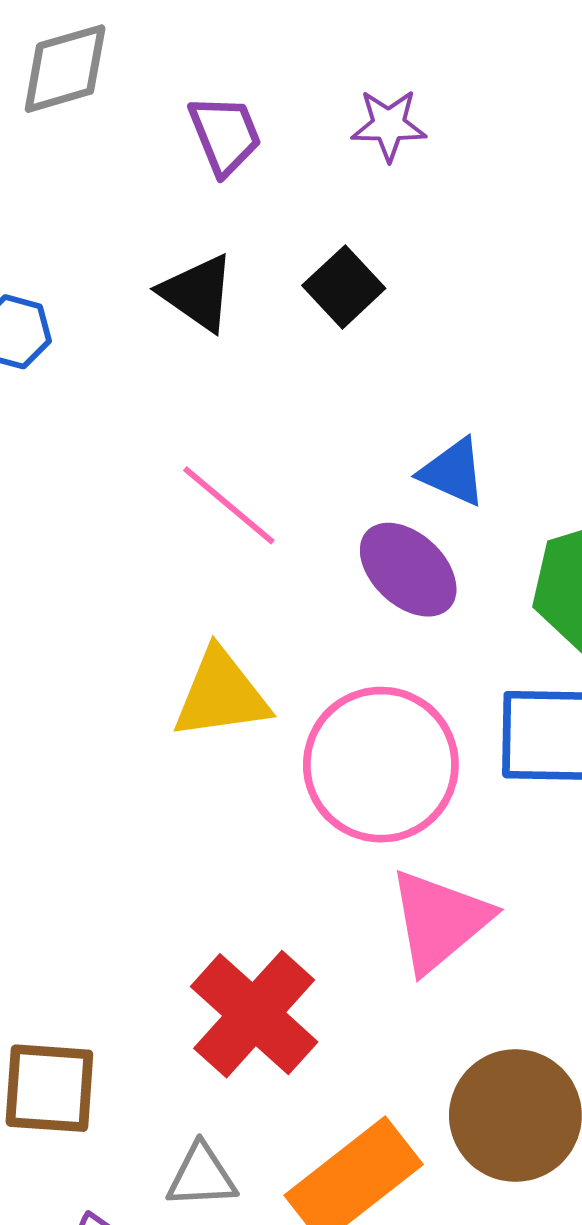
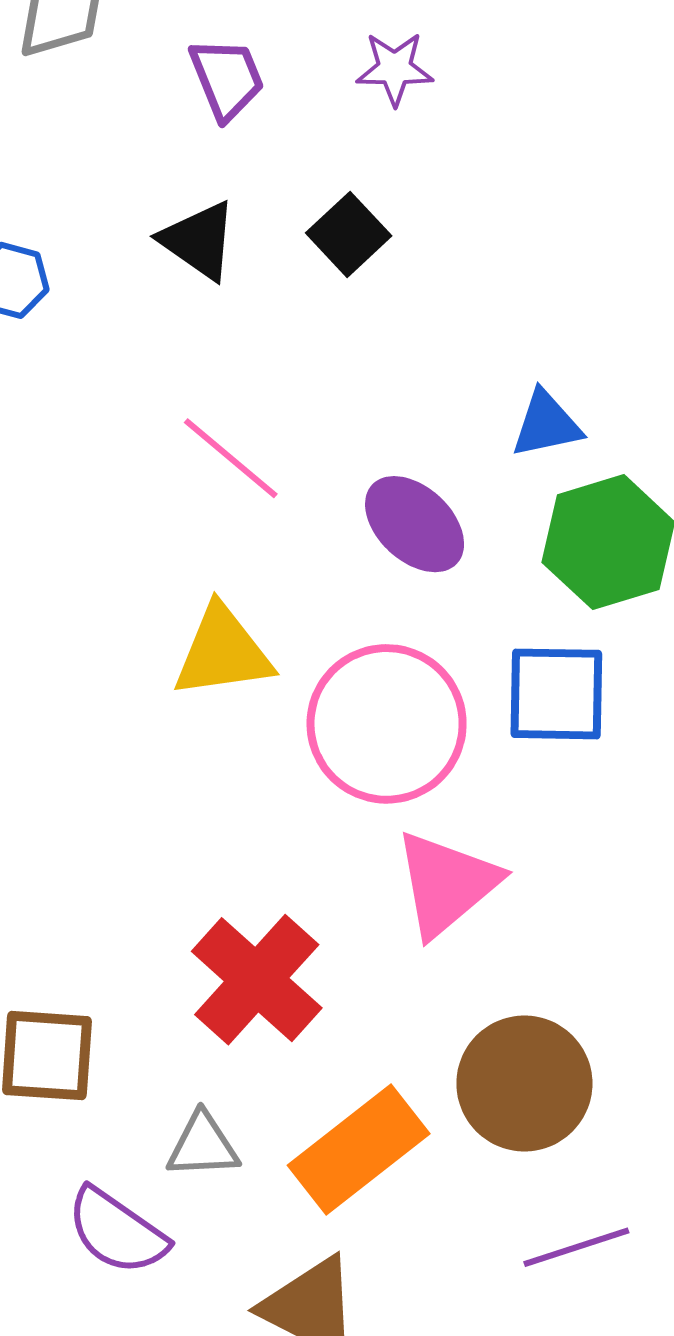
blue triangle: (453, 472) -> (546, 424), moved, turned -36

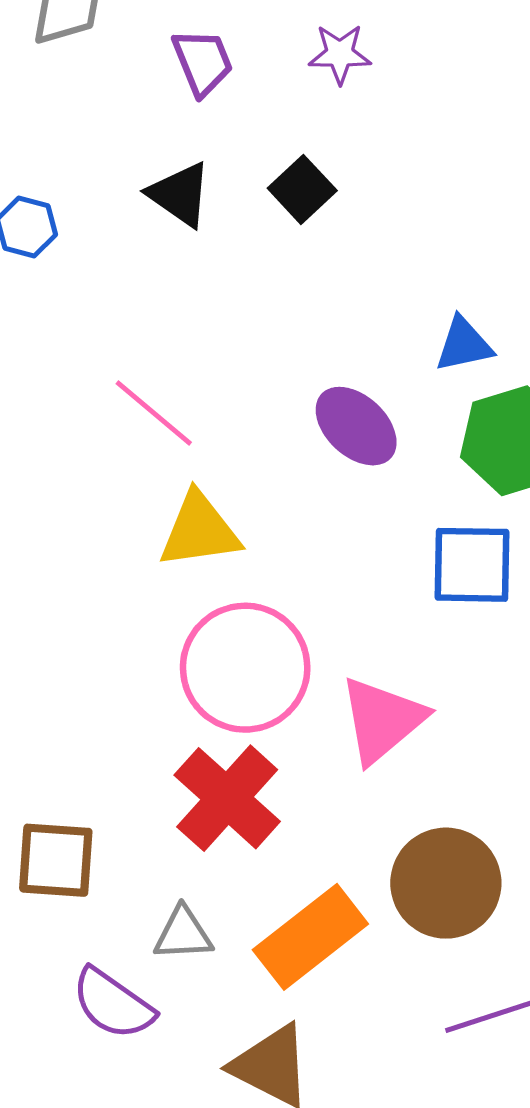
pink line: (231, 458) -> (154, 413), moved
pink circle: (387, 724) -> (245, 668), moved

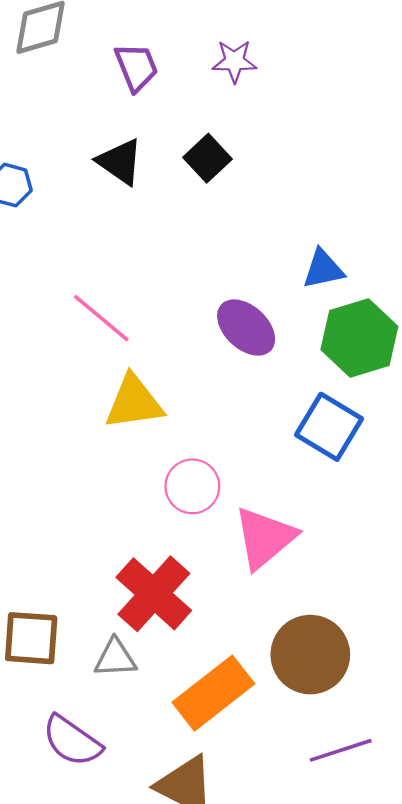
blue square: (472, 565) -> (329, 427), turned 30
pink circle: (245, 668) -> (192, 486), moved, size x0.6
gray triangle: (183, 934) -> (115, 658), moved

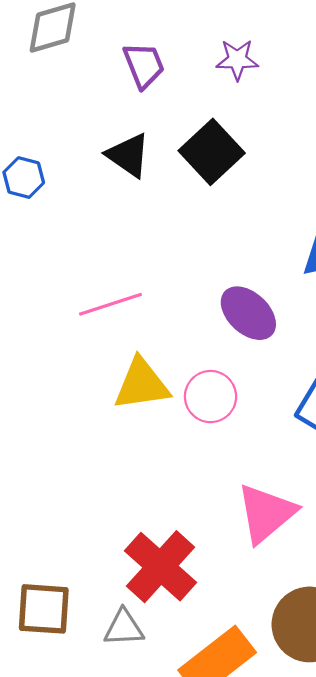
black square: (208, 158) -> (212, 152), size x1.4
pink line: (101, 318) -> (110, 304), turned -58
pink circle: (192, 486) -> (211, 397), moved

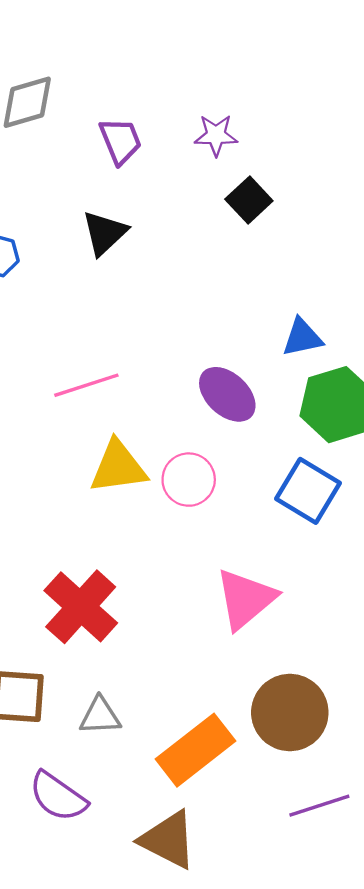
black square: (212, 152) -> (249, 200), moved, size x0.7
black triangle: (128, 155) -> (105, 233), turned 42
red cross: (161, 567) -> (81, 607), moved

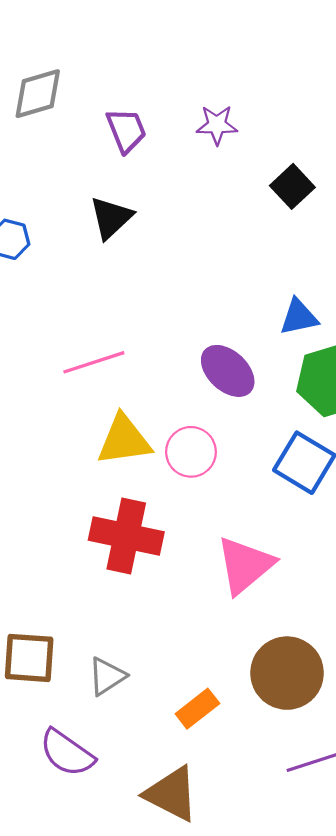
black square: (249, 200) -> (292, 186), moved
red cross: (81, 607) -> (126, 536), moved, turned -30
gray triangle: (100, 716) -> (107, 676), turned -30
orange rectangle: (195, 750) -> (197, 709), size x0.6

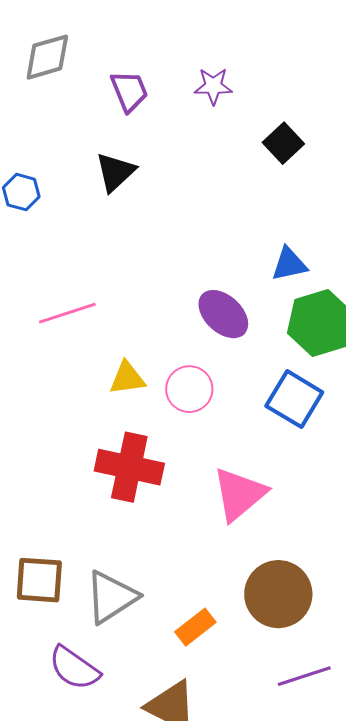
pink line: (94, 362) -> (67, 313), moved
yellow triangle: (124, 440) -> (127, 378), size x0.7
gray triangle: (107, 676) -> (111, 597), size x1.5

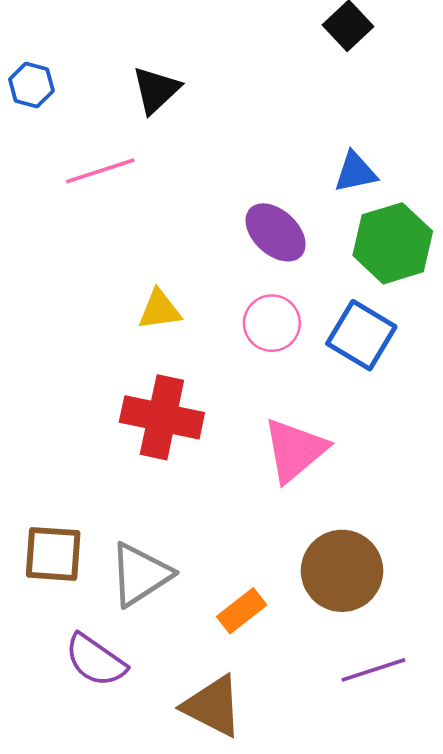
black triangle: (115, 172) -> (156, 90), moved
pink line: (67, 313) -> (100, 171), moved
pink circle: (189, 389) -> (272, 323), moved

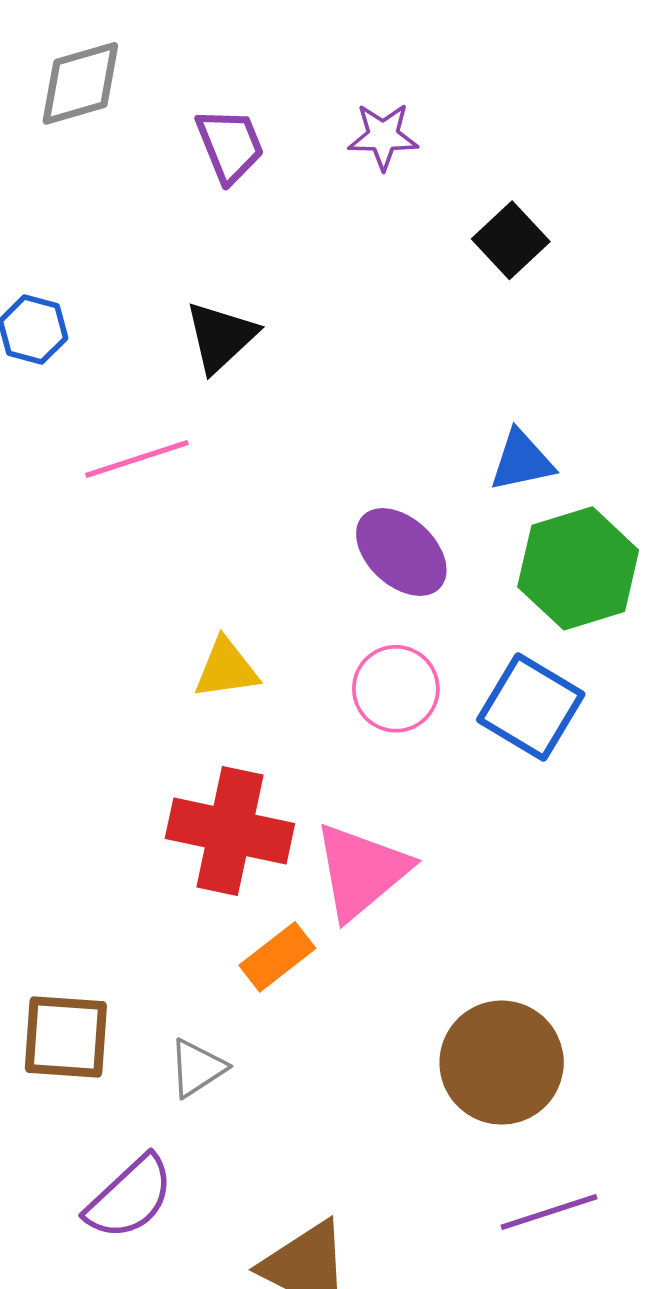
pink triangle: (295, 450) -> (361, 871), moved
gray triangle: (140, 574) -> (197, 1068), size x0.6
orange rectangle: (242, 611) -> (277, 957), moved
purple semicircle: (95, 660) -> (130, 1197), turned -78

